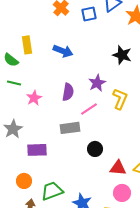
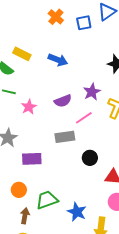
yellow rectangle: (27, 45) -> (22, 54), turned -54
purple semicircle: (68, 92) -> (63, 101), turned 60

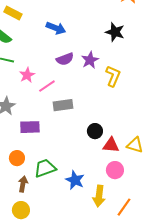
yellow rectangle: (22, 54) -> (13, 13), moved
purple semicircle: (63, 101) -> (65, 59), moved
pink line: (84, 118) -> (47, 86), moved
black circle: (90, 158) -> (95, 131), moved

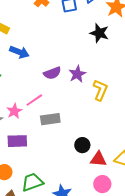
blue arrow: (56, 28) -> (19, 52), moved
black star: (115, 32) -> (99, 33), moved
pink star: (27, 75) -> (14, 111), moved

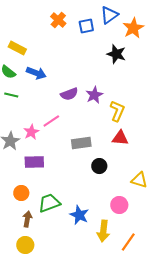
gray rectangle: (50, 119) -> (81, 143), moved
red triangle: (98, 159) -> (120, 138), moved

